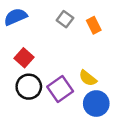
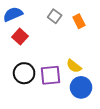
red square: (24, 58) -> (20, 37), moved
purple square: (60, 89) -> (51, 75), turned 30

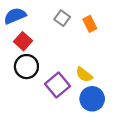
black circle: (24, 73) -> (26, 67), moved
purple square: (51, 75) -> (58, 85), turned -35

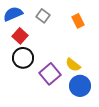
gray square: (62, 18) -> (43, 16), moved

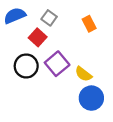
red square: (20, 36) -> (38, 37), moved
purple square: (50, 74) -> (57, 64), moved

